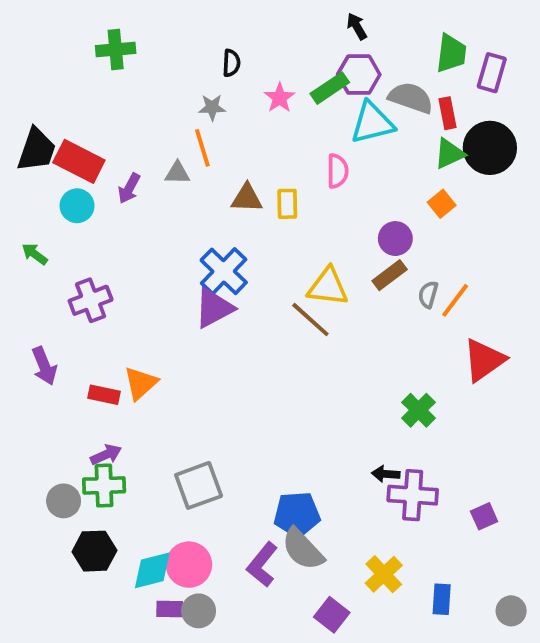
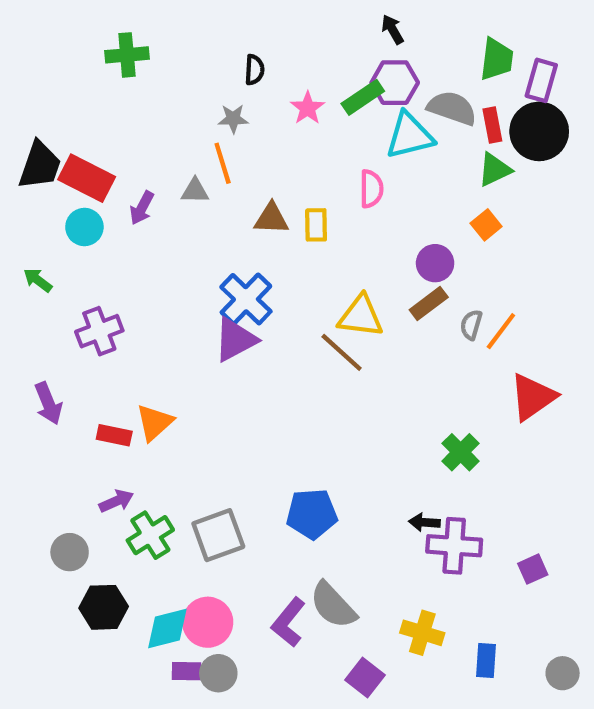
black circle: (490, 148) -> (539, 131), moved
green cross: (104, 485) -> (150, 535), moved, turned -30
blue pentagon: (297, 514) -> (312, 514), moved
yellow cross: (384, 574) -> (422, 633), turned -30

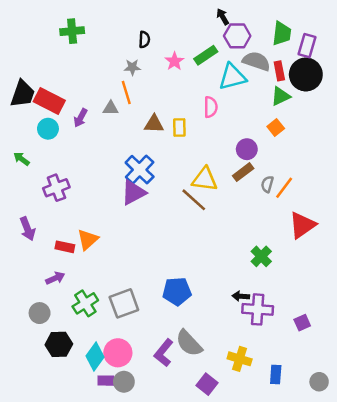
purple hexagon: (395, 83) -> (237, 36), moved
purple arrow: (116, 501) -> (55, 278), moved
cyan diamond: (167, 629) -> (95, 356), turned -40

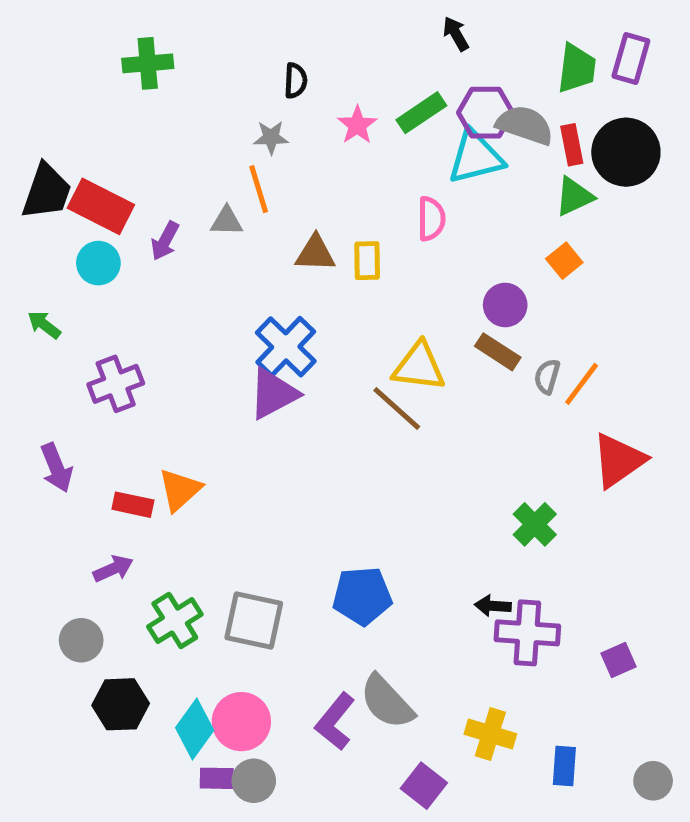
purple hexagon: (237, 36) -> (485, 113), moved
purple rectangle: (307, 46) -> (631, 58), moved
brown rectangle: (243, 172) -> (498, 352), turned 70
gray square: (124, 303) -> (254, 621), turned 32

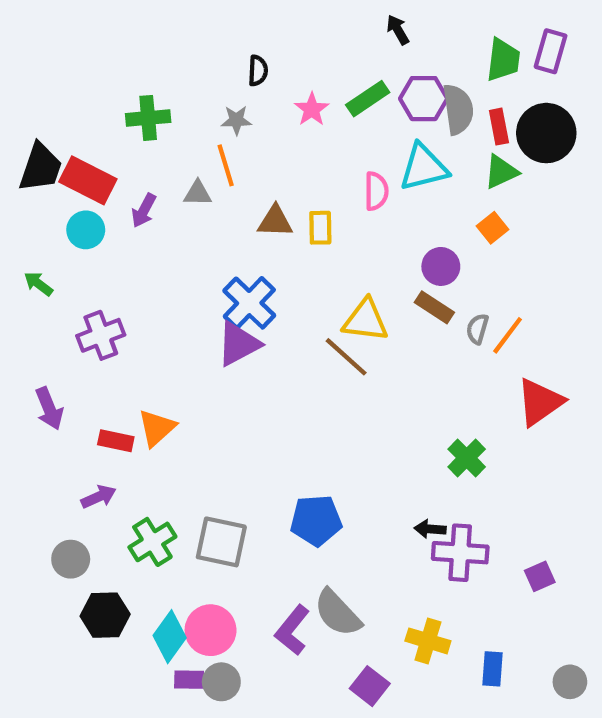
green cross: (148, 63) -> (148, 118), moved
gray semicircle: (525, 125) -> (458, 109), turned 63
cyan triangle: (476, 157) -> (424, 167), moved

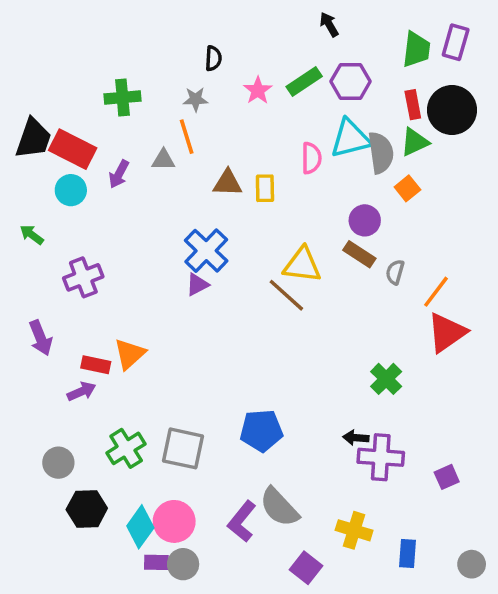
gray semicircle: (458, 109) -> (381, 153), moved
orange line: (508, 335) -> (436, 292), moved
purple triangle: (239, 344) -> (197, 285), size x0.6
purple arrow: (99, 497) -> (82, 391), moved

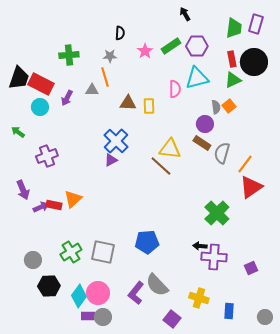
gray semicircle: (381, 153) -> (216, 107), moved, size x0.6
gray semicircle: (395, 272) -> (222, 153), size x1.5
green cross: (386, 379) -> (217, 213), size x1.4
purple arrow: (82, 391) -> (41, 207), moved

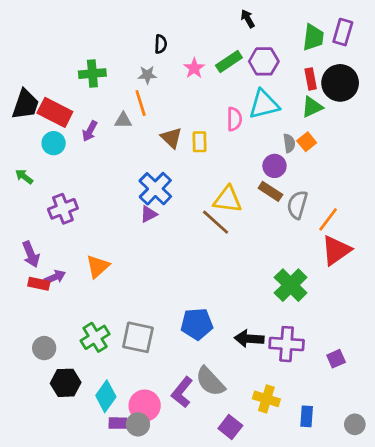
brown triangle: (128, 103) -> (171, 138), turned 42
red rectangle: (54, 205) -> (39, 284), moved
black arrow: (200, 246) -> (249, 339), moved, size x1.5
pink circle: (98, 293) -> (145, 406), moved

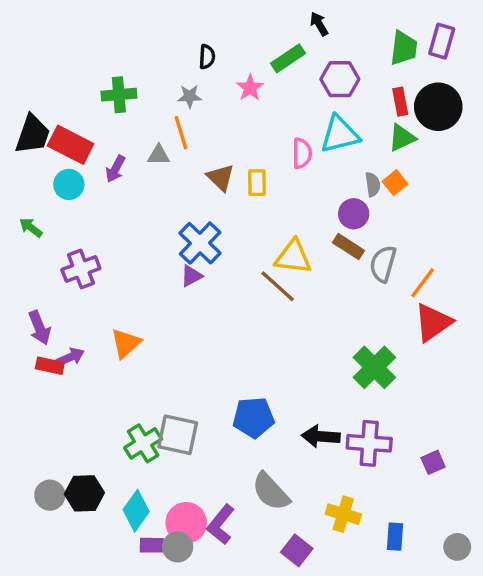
green rectangle: (229, 61) -> (288, 58), moved
green cross: (95, 337) -> (143, 443), moved
gray circle: (44, 348) -> (50, 495), moved
purple L-shape: (182, 392) -> (221, 524), moved

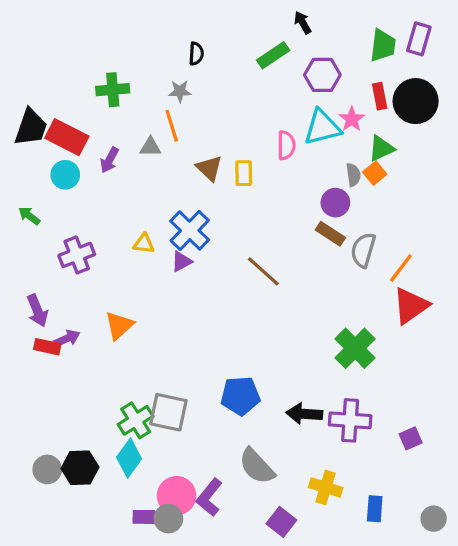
pink star: (250, 88) -> (352, 119), moved
green triangle: (402, 138) -> (381, 149), moved
yellow triangle: (293, 257) -> (144, 244), moved, size x0.6
cyan diamond: (136, 511) -> (129, 458), moved

